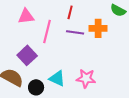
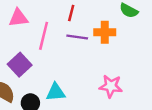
cyan triangle: (57, 78) -> (56, 92), turned -30
pink star: (86, 78) -> (111, 86), moved

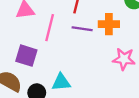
purple square: (20, 65) -> (26, 56), turned -30
pink star: (111, 86) -> (124, 59), moved

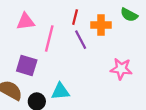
orange cross: (109, 24) -> (101, 25), moved
purple line: (82, 29) -> (81, 40), turned 54

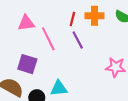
orange cross: (101, 25) -> (95, 16), moved
pink line: (49, 38) -> (48, 39), turned -40

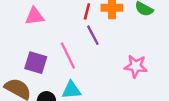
pink line: (48, 39) -> (68, 55), moved

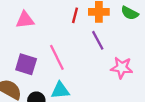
purple line: (93, 35) -> (98, 40), moved

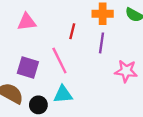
red line: (75, 15) -> (72, 31), moved
purple line: (98, 40) -> (101, 43), turned 36

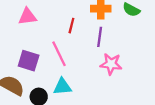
pink star: (126, 71) -> (111, 64), moved

